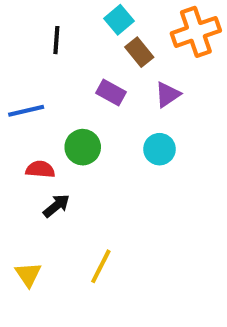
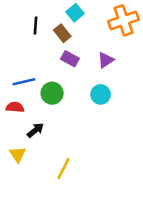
brown rectangle: (139, 52) -> (62, 33), moved
blue line: (26, 111) -> (24, 82), moved
red semicircle: (40, 169) -> (15, 107), moved
yellow triangle: (28, 274) -> (18, 154), moved

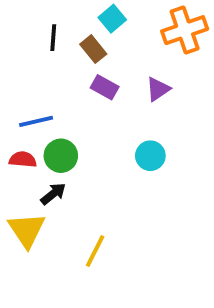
green circle: (52, 93) -> (61, 156), moved
cyan circle: (101, 94) -> (150, 156), moved
yellow triangle: (18, 154) -> (27, 230), size x1.5

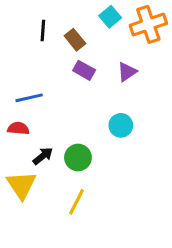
cyan square: (112, 19) -> (110, 17), moved
green circle: (61, 156) -> (78, 158), moved

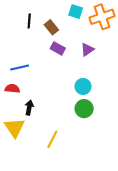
cyan square: (110, 17) -> (76, 12), turned -32
black arrow: (43, 156) -> (29, 108), turned -40
green circle: (78, 158) -> (84, 109), moved

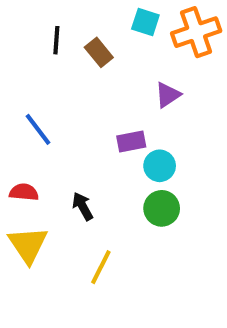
purple rectangle: (58, 48) -> (131, 142), moved, turned -40
blue line: (20, 67) -> (38, 129), turned 66
red semicircle: (12, 89) -> (24, 192), moved
black arrow: (29, 108) -> (83, 206), moved, turned -40

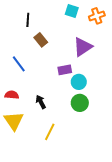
orange cross: (196, 32) -> (97, 16), size x0.7
brown rectangle: (99, 52) -> (41, 40), moved
purple triangle: (168, 95) -> (83, 47), size x1.5

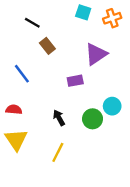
black line: (28, 20) -> (32, 23), turned -64
cyan circle: (79, 82) -> (112, 106), moved
black arrow: (41, 102) -> (59, 118), moved

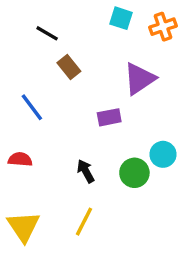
yellow triangle: (16, 140) -> (24, 227), moved

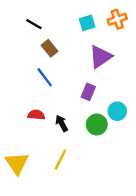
cyan square: (121, 18) -> (87, 23), moved, turned -35
blue line: (32, 107) -> (45, 77), moved
purple rectangle: (109, 117) -> (88, 92), moved, turned -56
red semicircle: (20, 159) -> (36, 115), moved

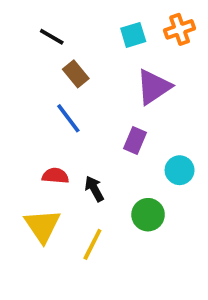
green circle: (97, 124) -> (148, 215), moved
yellow triangle: (17, 163) -> (42, 226), moved

